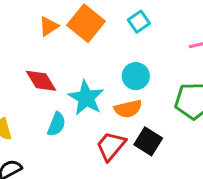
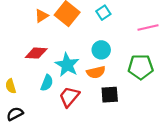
red diamond: (41, 81) -> (36, 53), turned -55
black square: (148, 141) -> (110, 95), turned -36
red trapezoid: (111, 146) -> (69, 97), moved

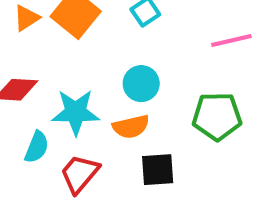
cyan star: (67, 65) -> (76, 112), turned -30

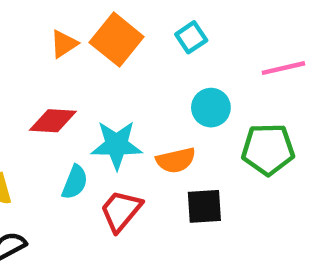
cyan circle: (141, 84) -> (211, 108), moved

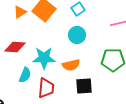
cyan circle: (211, 108) -> (77, 35), moved
red trapezoid: (121, 211) -> (46, 88), turned 145

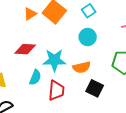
black square: (84, 86) -> (95, 88), turned 30

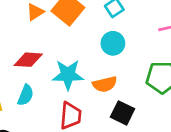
cyan semicircle: (35, 77) -> (26, 95), moved

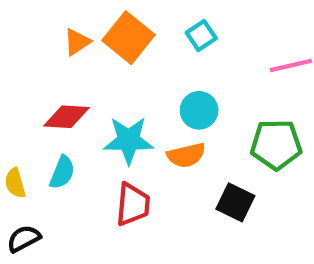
cyan circle: (113, 43) -> (199, 110), moved
black square: (122, 113) -> (235, 202), moved

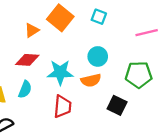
cyan square: (201, 35) -> (99, 17), turned -35
orange triangle: (77, 42) -> (32, 30), moved

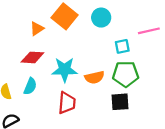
cyan square: (99, 17) -> (122, 46), moved, turned -32
cyan circle: (98, 56) -> (101, 18), moved
green pentagon: (139, 75) -> (126, 74), moved
black square: (117, 105) -> (120, 102), turned -30

